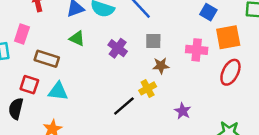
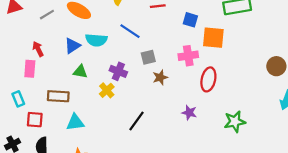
pink rectangle: (22, 34) -> (30, 69), moved
orange square: (228, 37) -> (213, 38), turned 30
red ellipse: (230, 72) -> (208, 79), moved
red square: (29, 85) -> (35, 120), moved
yellow cross: (148, 88) -> (107, 90), moved

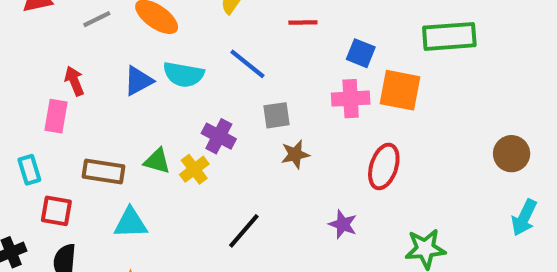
pink cross: (188, 56) -> (351, 99), moved
green triangle: (80, 72) -> (157, 161), moved

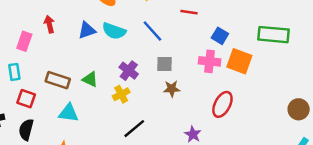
pink rectangle: (56, 116) -> (24, 41), moved
yellow cross: (194, 169) -> (121, 94), moved

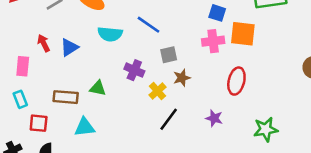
blue triangle: (87, 30) -> (69, 47), moved
yellow cross: (121, 94) -> (158, 91), moved
black line: (134, 129) -> (169, 119), moved

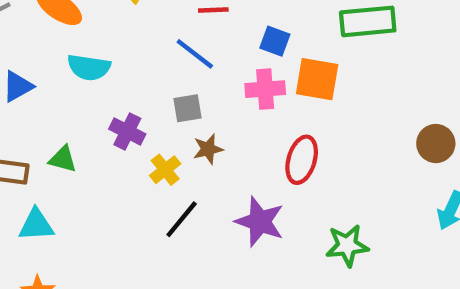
blue line: (149, 25) -> (195, 54), moved
purple star: (214, 118) -> (260, 222), size x1.6

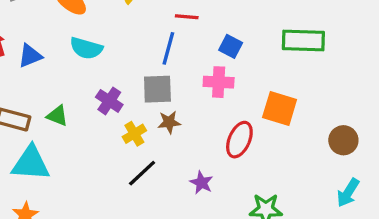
blue line: (195, 54) -> (168, 48), turned 60
orange square: (317, 79) -> (280, 108), moved
gray square: (188, 108) -> (157, 89), size x1.4
purple star: (260, 222) -> (201, 183), size x0.6
cyan triangle: (36, 225) -> (31, 163), size x1.4

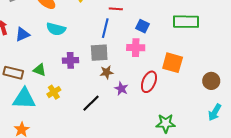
purple cross: (109, 101) -> (70, 60), turned -35
yellow cross: (134, 134) -> (54, 92), moved
purple star: (201, 183) -> (121, 89), moved

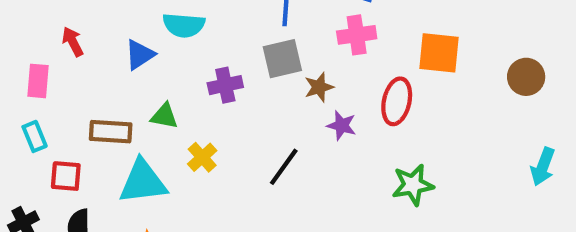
blue triangle: (22, 34) -> (140, 55), moved
brown star: (107, 72) -> (319, 87), moved
cyan arrow: (215, 112) -> (543, 167), moved
green star: (166, 123) -> (413, 185), moved

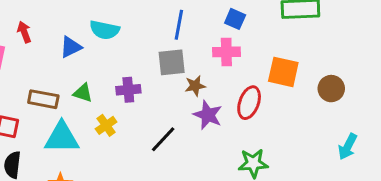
brown circle: (526, 77) -> (331, 89), moved
purple cross: (225, 85) -> (128, 90), moved
purple star: (342, 125) -> (208, 115), size x1.4
cyan arrow: (543, 167) -> (348, 147), moved

